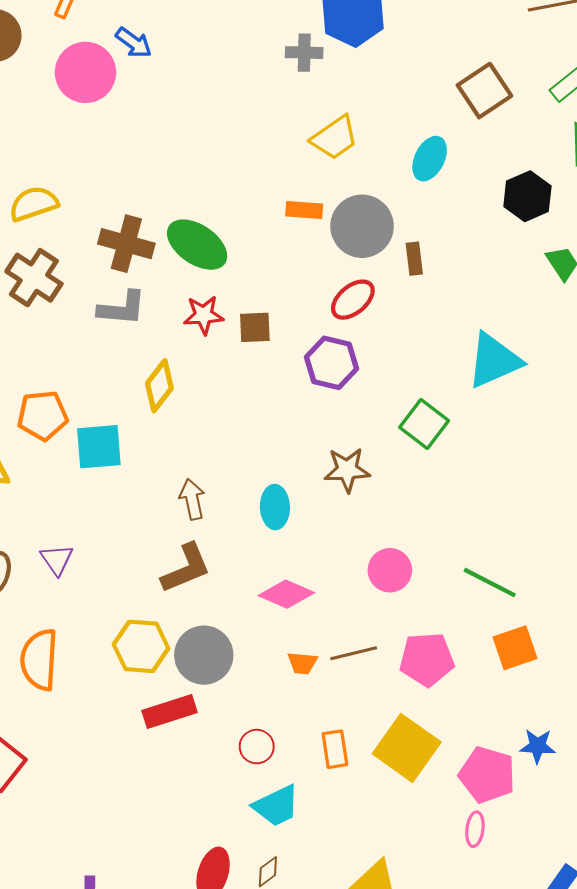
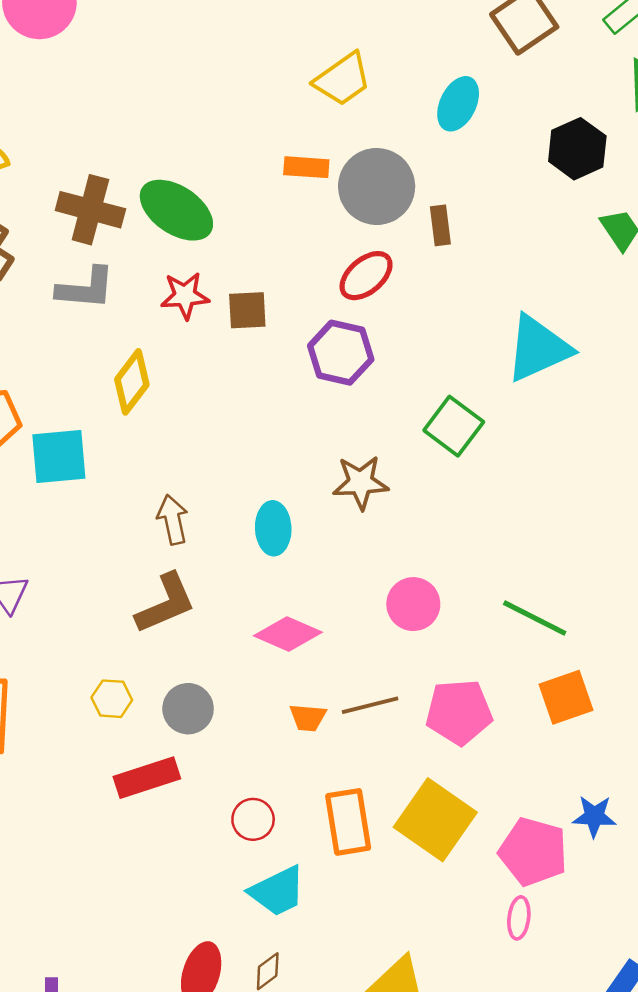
yellow hexagon: (141, 646) -> (112, 699), size x0.6
gray circle: (204, 655) -> (188, 709), size x0.7
orange rectangle: (335, 749) -> (348, 822), size x1.4

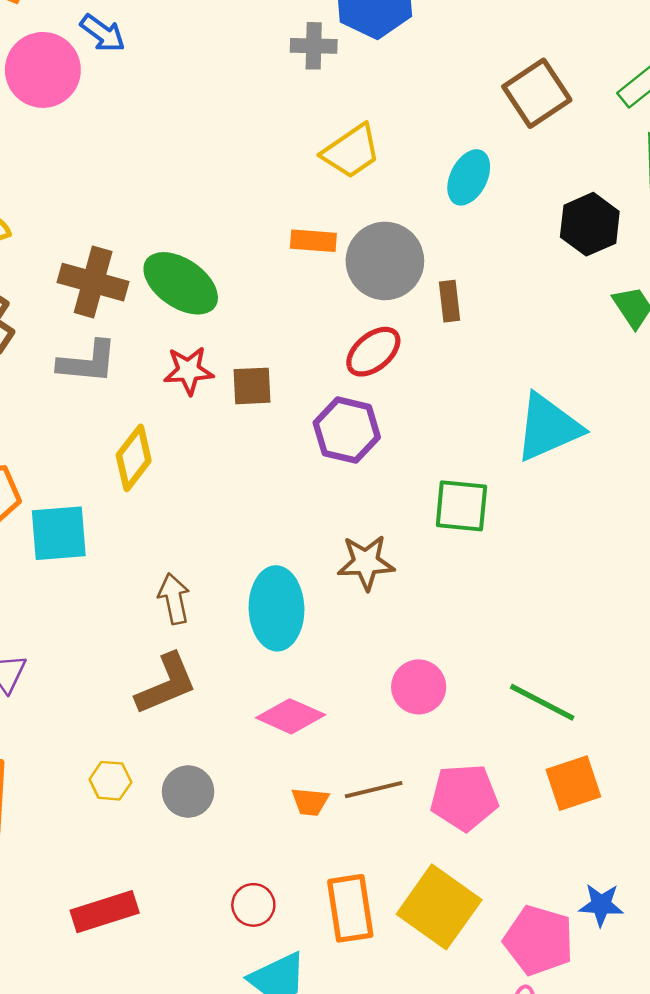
green square: (454, 426) -> (461, 506), turned -32
cyan ellipse: (273, 528) -> (276, 608), size x1.5
red rectangle: (147, 778) -> (105, 912), moved

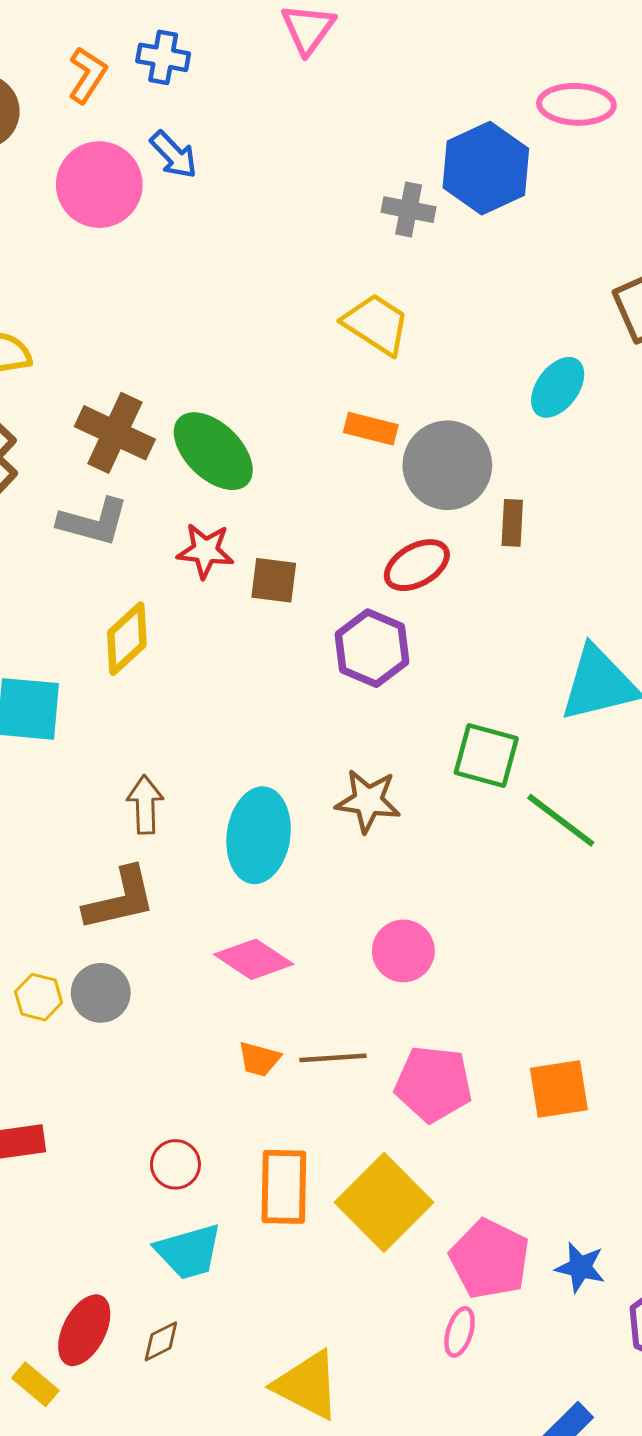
yellow trapezoid: (351, 151) -> (376, 324), moved, turned -122
green line: (542, 702) -> (561, 820), moved
gray circle: (188, 792) -> (101, 993), moved
blue star: (601, 905) -> (580, 1267), moved

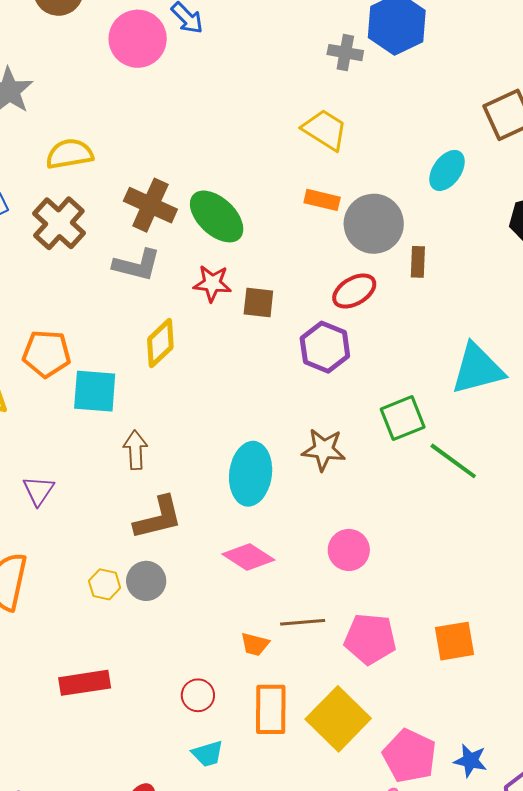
green square: (486, 755) -> (403, 418), turned -36
brown arrow: (145, 805) -> (135, 450), moved
orange trapezoid: (259, 1059) -> (255, 644), moved
cyan trapezoid: (189, 1252) -> (208, 754), size x0.7

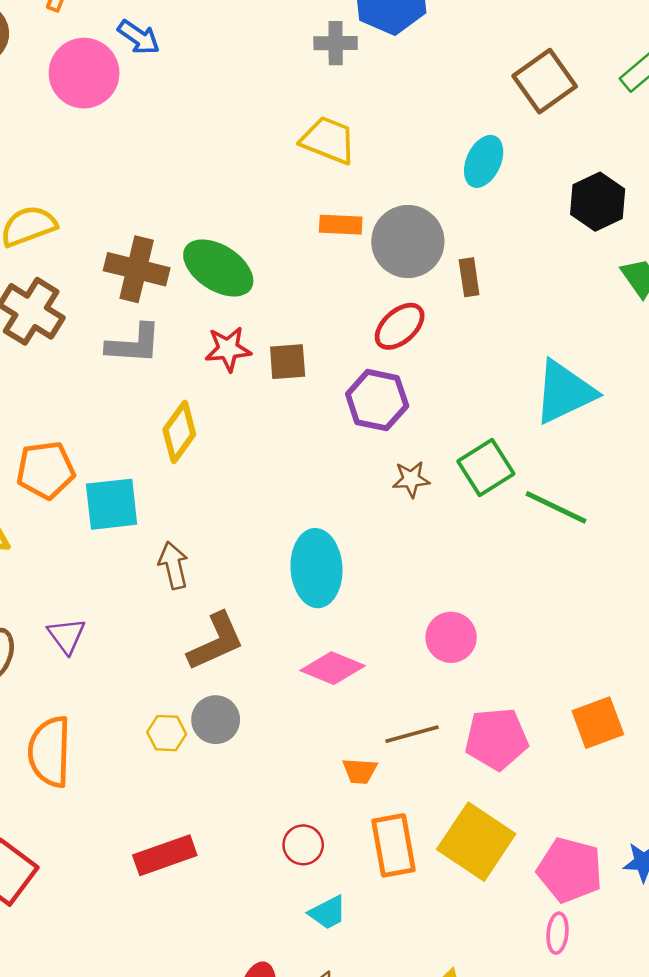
brown star: (324, 450) -> (411, 479), moved, size x0.7

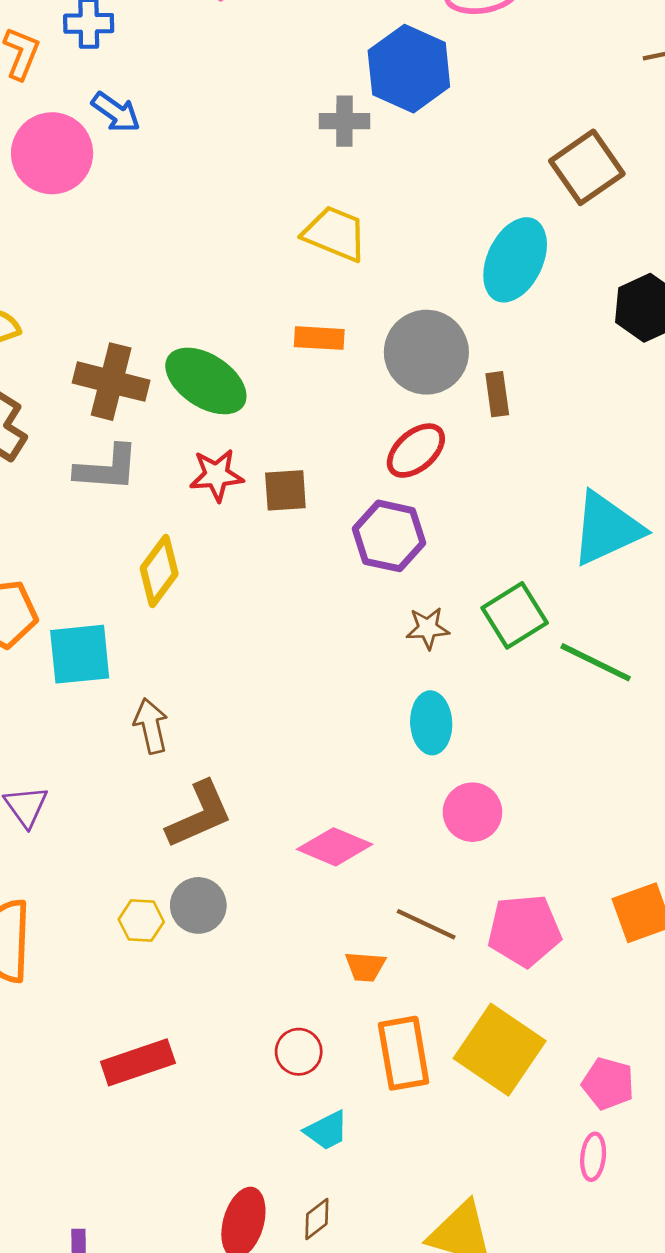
cyan ellipse: (484, 161) -> (515, 260), size x1.4
orange rectangle: (341, 225) -> (319, 338), moved
cyan ellipse: (316, 568) -> (431, 723), moved, size x0.7
brown line: (412, 734) -> (426, 924), turned 40
pink pentagon: (570, 870) -> (608, 1084), size x0.7

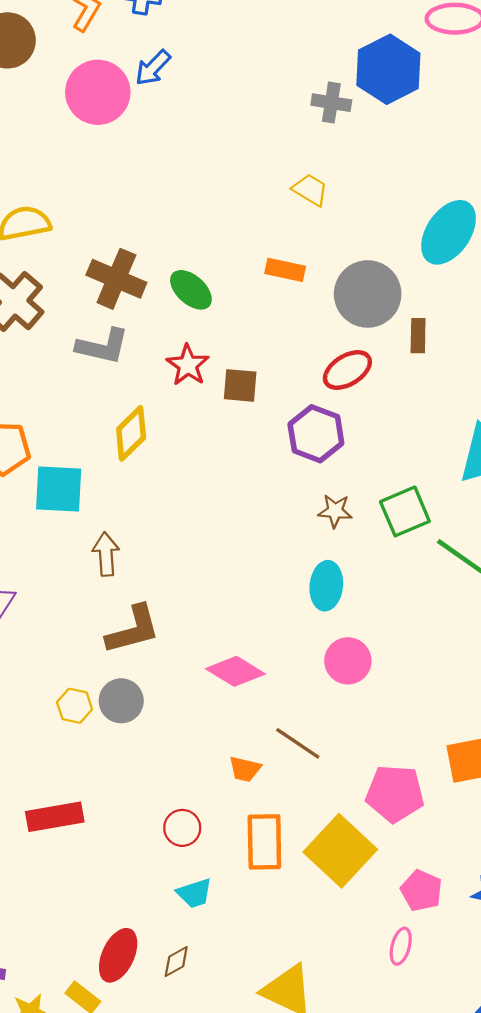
blue arrow: (116, 112) -> (153, 68), turned 90
yellow trapezoid: (335, 234) -> (310, 190), size x0.7
green ellipse: (206, 381) -> (191, 290), size x0.7
red star: (216, 475) -> (188, 365), turned 30
pink pentagon: (524, 931) -> (395, 794), moved

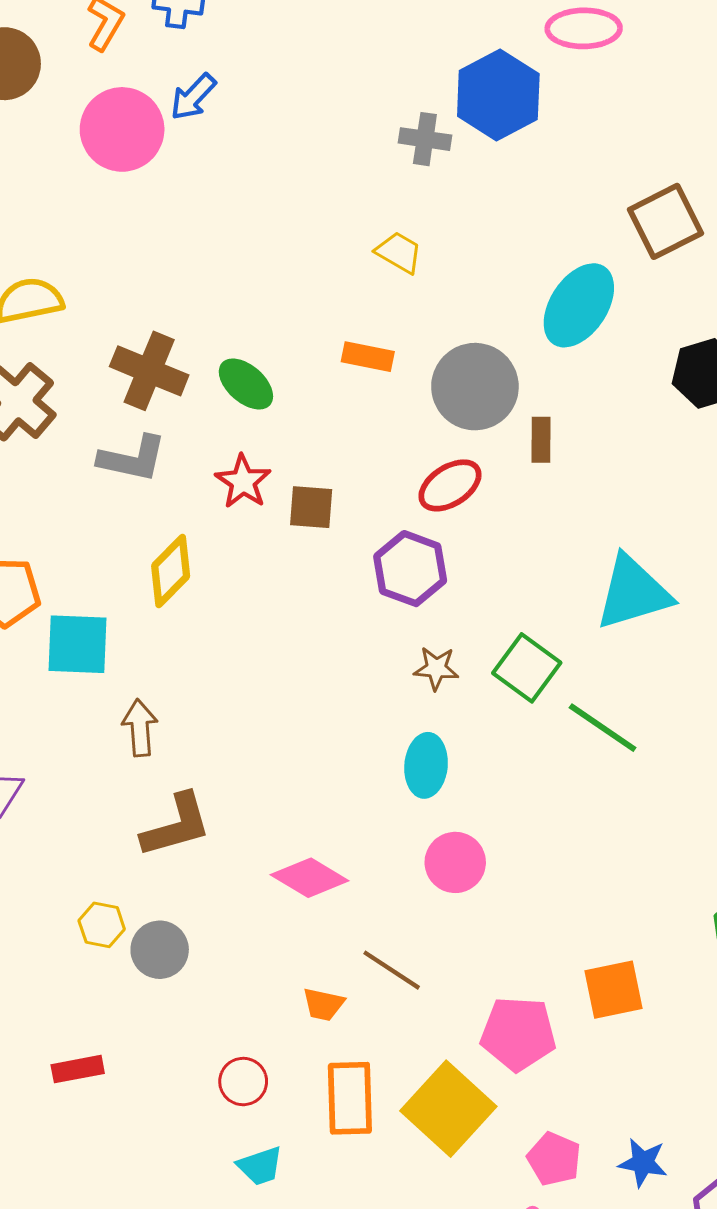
green square: (405, 511) -> (527, 668), turned -30
gray circle: (121, 701) -> (160, 950), moved
red rectangle: (55, 817) -> (78, 1069), size x0.7

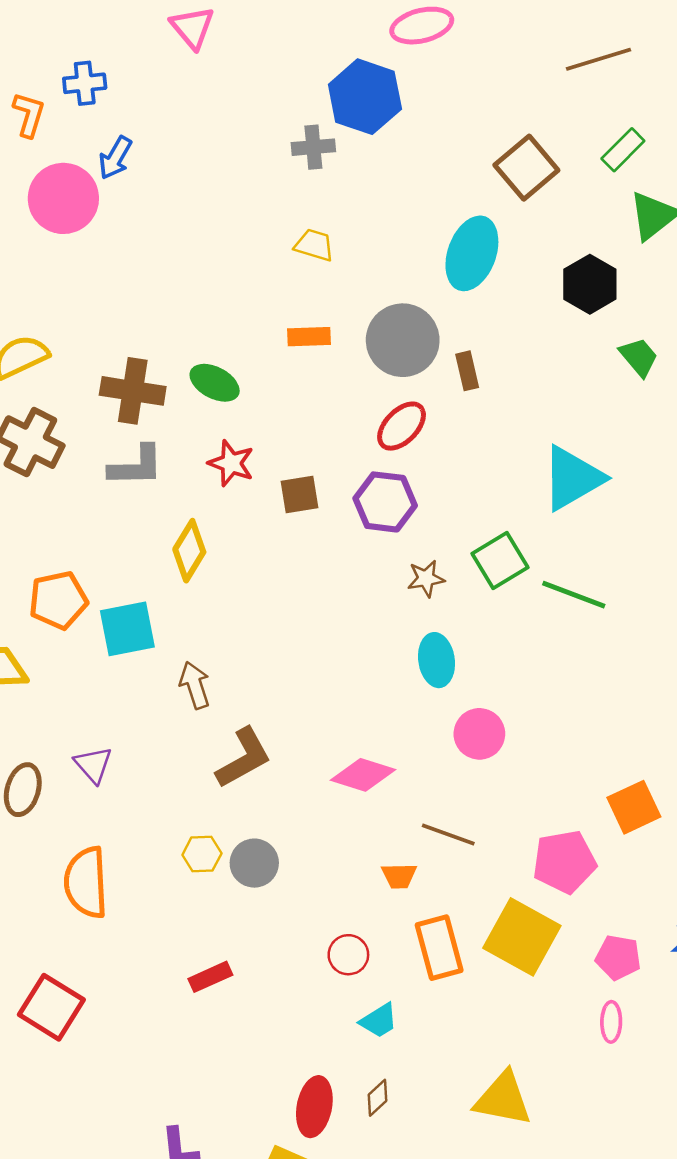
brown square: (311, 507) -> (300, 495), moved
green square: (527, 668) -> (500, 560), turned 36

